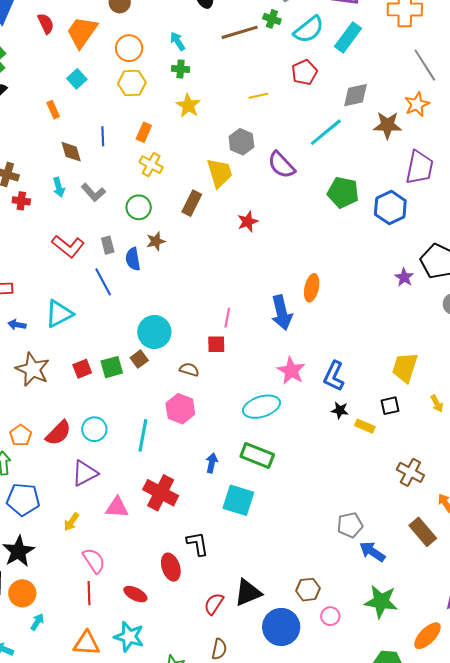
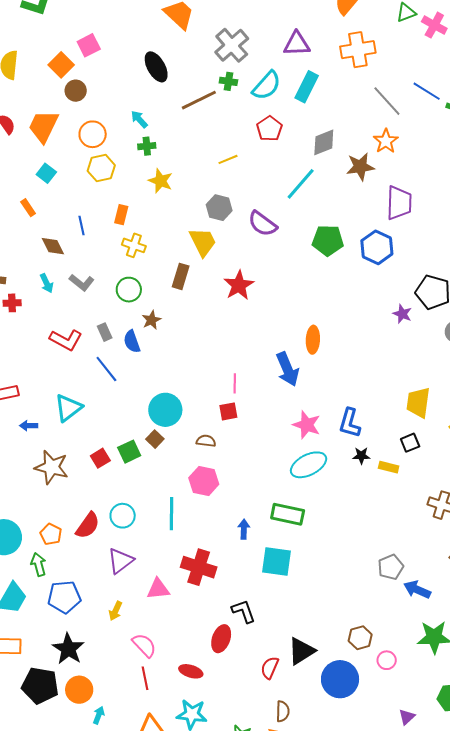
red star: (248, 222) -> (239, 285), size x1.4
cyan ellipse: (262, 407) -> (309, 465), moved
red ellipse: (171, 567) -> (221, 639), turned 48

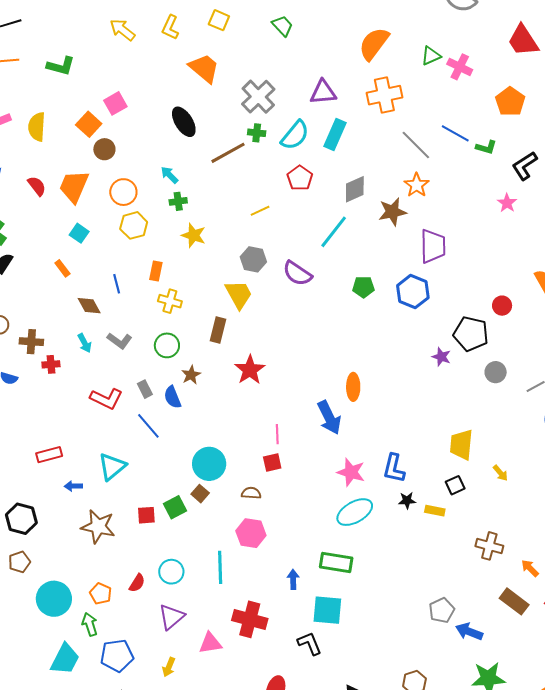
green pentagon: (328, 240) -> (363, 287), size x0.7
red star: (239, 285) -> (250, 370), moved
red square: (100, 458) -> (146, 515), turned 30
red semicircle: (88, 525) -> (137, 583), size x0.7
black L-shape: (244, 611) -> (310, 643), moved

